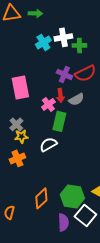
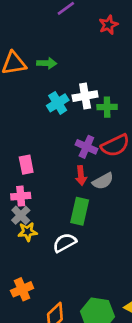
pink rectangle: (20, 87) -> (26, 165), size x0.6
pink cross: (48, 104) -> (21, 196), moved, turned 32
orange cross: (17, 158) -> (22, 289), moved

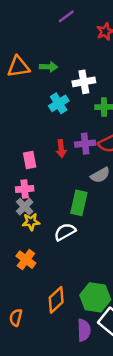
white cross: (85, 96) -> (84, 82), moved
purple cross: (86, 147) -> (85, 144), turned -30
red arrow: (81, 176) -> (61, 149), moved
orange cross: (22, 289) -> (26, 260), moved, turned -30

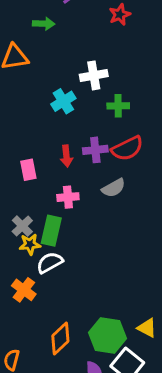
green arrow: (49, 67) -> (44, 24), moved
pink cross: (25, 189) -> (68, 197), moved
green rectangle: (79, 203) -> (51, 231), moved
white semicircle: (65, 232) -> (50, 263), moved

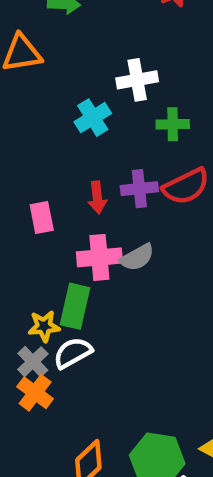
gray semicircle: (114, 188) -> (137, 257), moved
pink cross: (68, 197) -> (99, 257), size x1.4
gray cross: (22, 226) -> (33, 362), moved

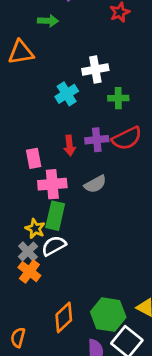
pink cross: (99, 257) -> (52, 184), moved
yellow star: (44, 326) -> (35, 229), turned 30

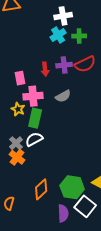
cyan cross: (67, 94) -> (58, 35), moved
yellow star: (35, 229) -> (18, 109), moved

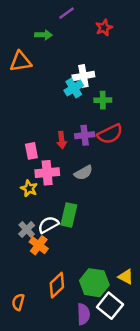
cyan cross: (58, 35) -> (74, 88), moved
green rectangle: (35, 118) -> (69, 215), moved
orange cross: (17, 157) -> (39, 245), moved

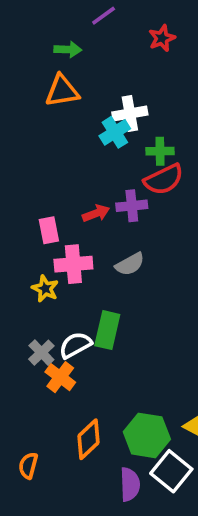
orange triangle: (21, 61) -> (62, 91), moved
red semicircle: (110, 134) -> (164, 179), moved
red arrow: (62, 140) -> (96, 213), turned -105

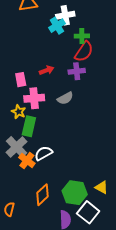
red semicircle: (164, 179) -> (84, 52), turned -30
purple cross: (132, 206) -> (77, 71), moved
green rectangle: (107, 330) -> (29, 126), moved
white semicircle: (75, 345) -> (43, 153), moved
gray cross: (41, 353) -> (17, 147), size x1.5

